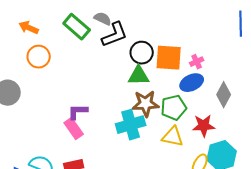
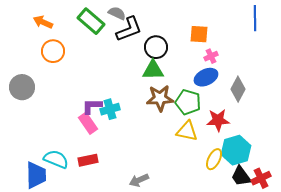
orange square: (169, 58) -> (199, 34), moved, size x0.7
green pentagon: (174, 108) -> (188, 102), turned 30
cyan cross: (131, 125) -> (110, 109), moved, size x0.7

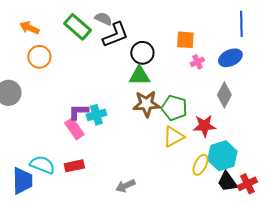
blue ellipse: (206, 77) -> (230, 58), moved
yellow triangle: (187, 131) -> (173, 137), turned -40

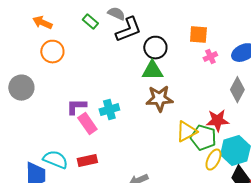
green rectangle: (77, 27) -> (90, 22), size x0.6
green pentagon: (174, 108) -> (203, 138), moved
purple L-shape: (78, 112) -> (76, 107), moved

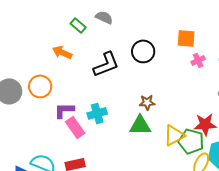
orange arrow: (42, 23) -> (62, 52), moved
black L-shape: (128, 30) -> (106, 64), moved
orange circle: (52, 52) -> (40, 86), moved
green triangle: (152, 71) -> (140, 125), moved
brown star: (159, 99) -> (147, 102), size x0.6

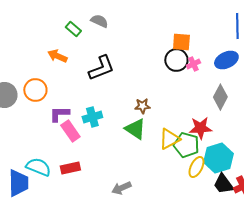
black circle: (143, 51) -> (176, 60), moved
green triangle: (140, 125) -> (135, 129), turned 35

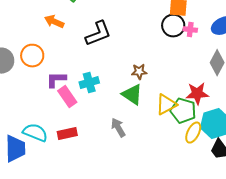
pink cross: (193, 64) -> (190, 30), turned 32
gray arrow: (121, 188) -> (118, 128), moved, turned 84

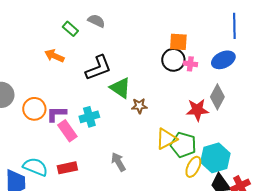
orange circle: (32, 56) -> (34, 109), moved
red star: (197, 94) -> (197, 110), moved
green triangle: (132, 95) -> (120, 88), moved

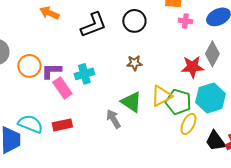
black circle: (173, 60) -> (134, 21), moved
green triangle: (120, 88) -> (131, 102), moved
cyan hexagon: (215, 158) -> (210, 98), moved

